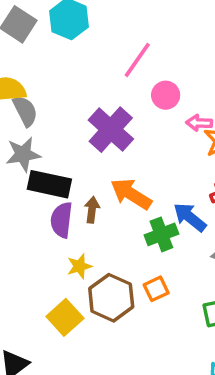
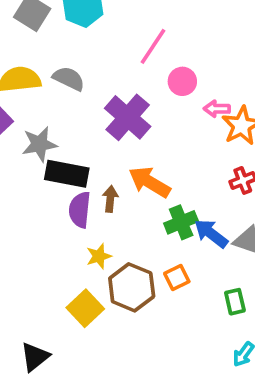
gray semicircle: (25, 111) -> (69, 79), moved, turned -36
blue arrow: (190, 217) -> (211, 233), moved

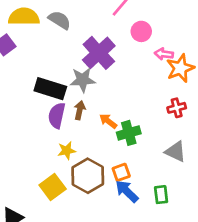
gray star: (39, 144) -> (83, 80), moved
orange arrow: (150, 182) -> (108, 121), moved, size x0.6
blue arrow: (211, 233) -> (127, 191), moved

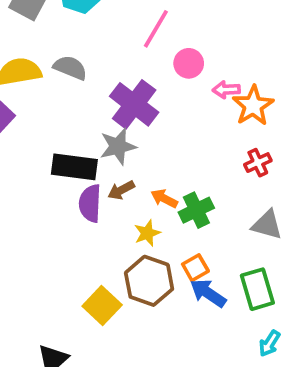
brown arrow: (80, 110) -> (121, 190), turned -120
yellow star: (67, 151) -> (147, 233), moved
green rectangle: (161, 195) -> (257, 289), size x1.5

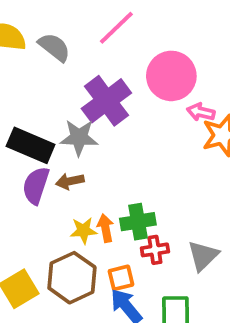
pink line: (156, 29) -> (116, 28), moved
pink circle: (189, 63) -> (171, 76), size x1.6
red cross: (258, 163) -> (155, 250), moved
orange arrow: (164, 198) -> (105, 228), moved, turned 36
gray triangle: (267, 225) -> (203, 256), turned 44

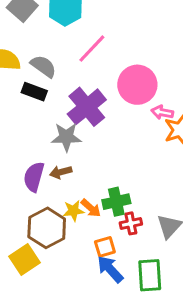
black rectangle: (31, 145) -> (34, 92), moved, size x0.7
orange arrow: (105, 228) -> (91, 208), turned 145
brown hexagon: (72, 278) -> (47, 228), moved

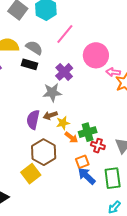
purple cross: (87, 107) -> (64, 72), size x0.7
yellow star: (73, 211) -> (63, 123), moved
red cross: (131, 223) -> (98, 146), turned 32

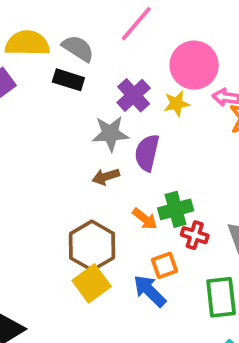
purple semicircle: (33, 120) -> (147, 153), moved
yellow star: (63, 123) -> (177, 104), moved
yellow square: (31, 174) -> (92, 283), moved
blue arrow: (87, 176) -> (150, 291), moved

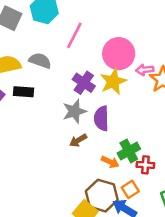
black rectangle: (68, 80) -> (23, 92), moved
yellow star: (177, 104) -> (113, 82), size x1.5
brown hexagon: (92, 246) -> (102, 196), moved

